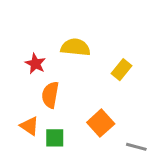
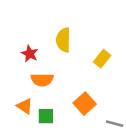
yellow semicircle: (75, 47) -> (63, 40), turned -95
orange semicircle: (50, 95) -> (42, 80), turned -100

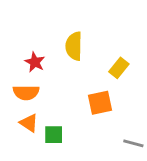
orange semicircle: (42, 80) -> (26, 93), moved
orange square: (85, 104) -> (100, 103), moved, turned 30

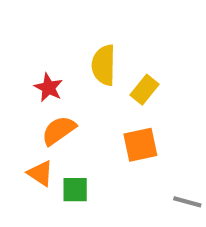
yellow rectangle: (119, 68) -> (144, 90), moved
orange semicircle: (26, 93) -> (59, 130), moved, turned 145

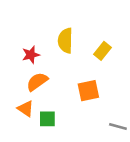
red star: (49, 88) -> (31, 55), turned 30
yellow rectangle: (144, 90) -> (103, 51), moved

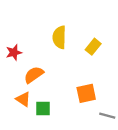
red star: (31, 55) -> (14, 53), moved
orange square: (88, 91) -> (86, 93), moved

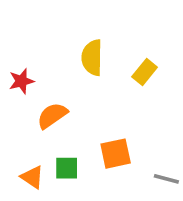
orange square: (86, 93) -> (116, 154), moved
orange triangle: (23, 99) -> (32, 177), moved

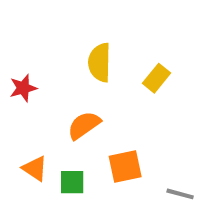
orange semicircle: (52, 116) -> (84, 125), moved
orange triangle: (32, 177) -> (35, 168), moved

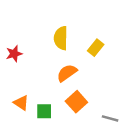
orange semicircle: (84, 125) -> (67, 73), moved
orange square: (125, 166) -> (76, 102), turned -30

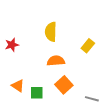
yellow rectangle: (96, 48) -> (88, 46), moved
orange semicircle: (67, 73) -> (56, 61), turned 30

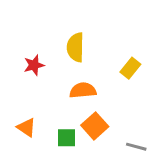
red star: (12, 45) -> (34, 65), moved
green square: (37, 93) -> (67, 138), moved

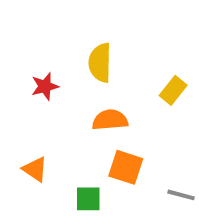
orange square: (95, 126) -> (126, 167), turned -30
green square: (67, 138) -> (88, 199), moved

